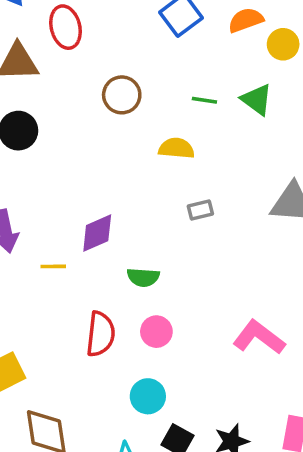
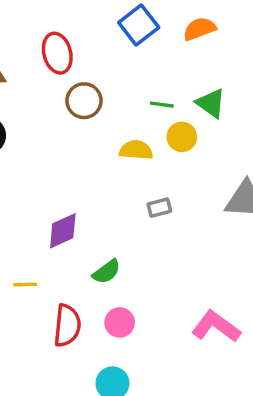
red ellipse: (66, 27) -> (57, 53), moved
yellow circle: (283, 44) -> (182, 137), moved
yellow line: (53, 266) -> (25, 285), moved
green semicircle: (143, 277) -> (106, 272), turned -40

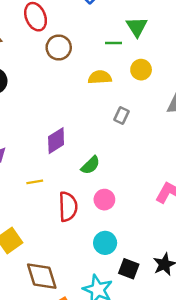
green triangle: (211, 103) -> (137, 27), moved, turned 30
yellow circle: (182, 137) -> (141, 70), moved
gray rectangle: (159, 208) -> (122, 115), turned -42

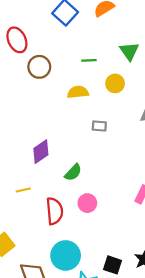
green triangle: (137, 27) -> (129, 51), moved
gray rectangle: (122, 115) -> (99, 126), turned 72
cyan circle: (105, 243) -> (66, 255), moved, size x1.4

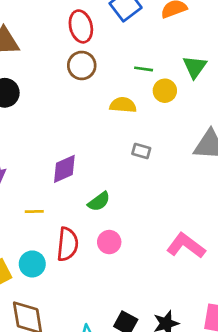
red ellipse: (17, 40) -> (81, 26), moved
yellow circle: (115, 83) -> (165, 91), moved
cyan circle: (66, 255) -> (32, 264), moved, size x0.7

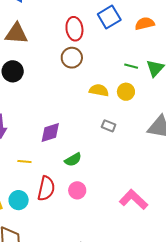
green line: (144, 69) -> (131, 66), moved
yellow circle: (165, 91) -> (126, 92), moved

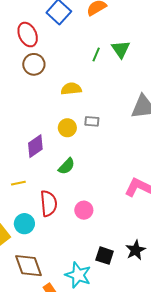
green line: (131, 66) -> (96, 55), turned -64
yellow circle: (126, 92) -> (67, 128), moved
pink circle: (77, 190) -> (84, 210), moved

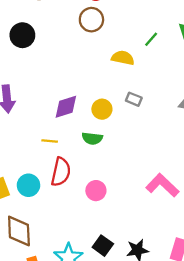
green line: (96, 55) -> (151, 39), moved
yellow circle: (67, 128) -> (102, 109), moved
green semicircle: (67, 166) -> (92, 138), turned 36
yellow line: (18, 183) -> (50, 141), moved

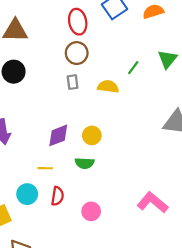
gray rectangle: (134, 99) -> (73, 82), moved, turned 64
red semicircle: (61, 172) -> (57, 196), size x0.7
cyan circle: (28, 185) -> (27, 194), moved

